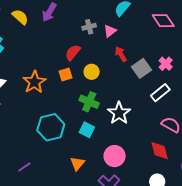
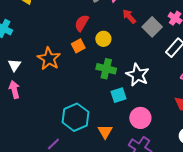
cyan hexagon: (51, 127) -> (75, 117), moved
cyan square: (87, 130) -> (119, 95), moved, turned -35

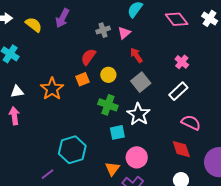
gray square: (152, 27) -> (141, 82), moved
white triangle: (14, 65) -> (17, 92), turned 40
orange triangle: (105, 132) -> (112, 169), moved

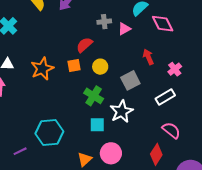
pink diamond: (177, 19) -> (163, 24), moved
red arrow: (136, 55) -> (148, 57), moved
red diamond: (181, 149) -> (156, 154), turned 40

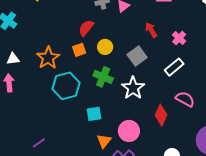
cyan square: (97, 125) -> (94, 114), moved
cyan hexagon: (49, 132) -> (66, 86), moved
red diamond: (156, 154) -> (161, 115), moved

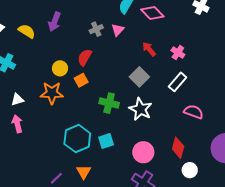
yellow circle: (105, 47) -> (60, 68), moved
orange star: (48, 58) -> (52, 93), turned -30
cyan hexagon: (66, 86) -> (77, 139), moved
red diamond: (161, 115) -> (178, 148), moved
orange triangle: (104, 141) -> (84, 172), moved

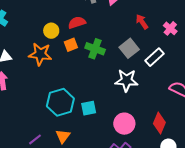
red semicircle: (85, 57) -> (77, 23), turned 36
white rectangle: (178, 82) -> (154, 57), moved
green cross: (109, 103) -> (95, 49), moved
white star: (140, 109) -> (126, 80), turned -30

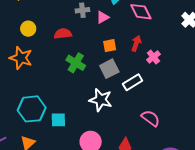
red arrow: (142, 22) -> (136, 43), moved, turned 42
yellow circle: (51, 31) -> (28, 29), moved
orange square: (71, 45) -> (110, 46), moved

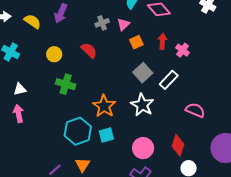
red semicircle: (63, 34) -> (89, 50), turned 66
orange square: (110, 46) -> (136, 42), moved
orange star: (21, 58) -> (104, 106), moved, turned 30
green cross: (76, 63) -> (66, 84), moved
white star: (101, 100) -> (142, 105), turned 30

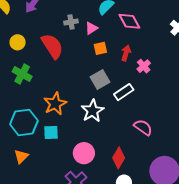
red semicircle: (89, 50) -> (52, 46), size x1.5

